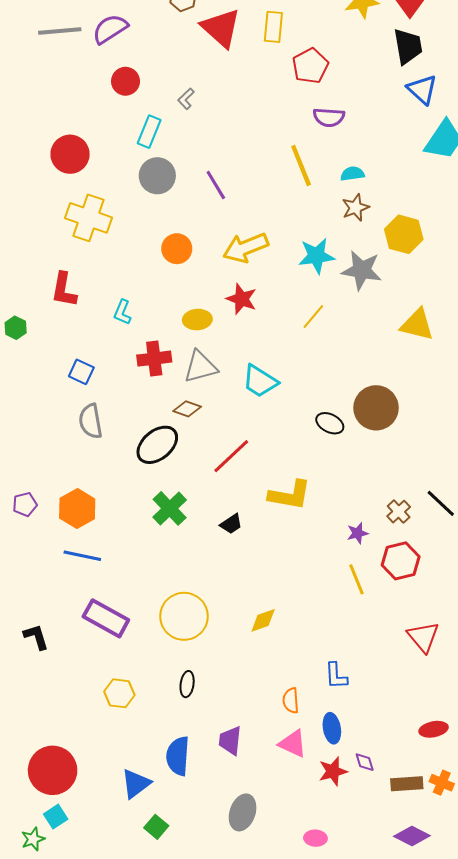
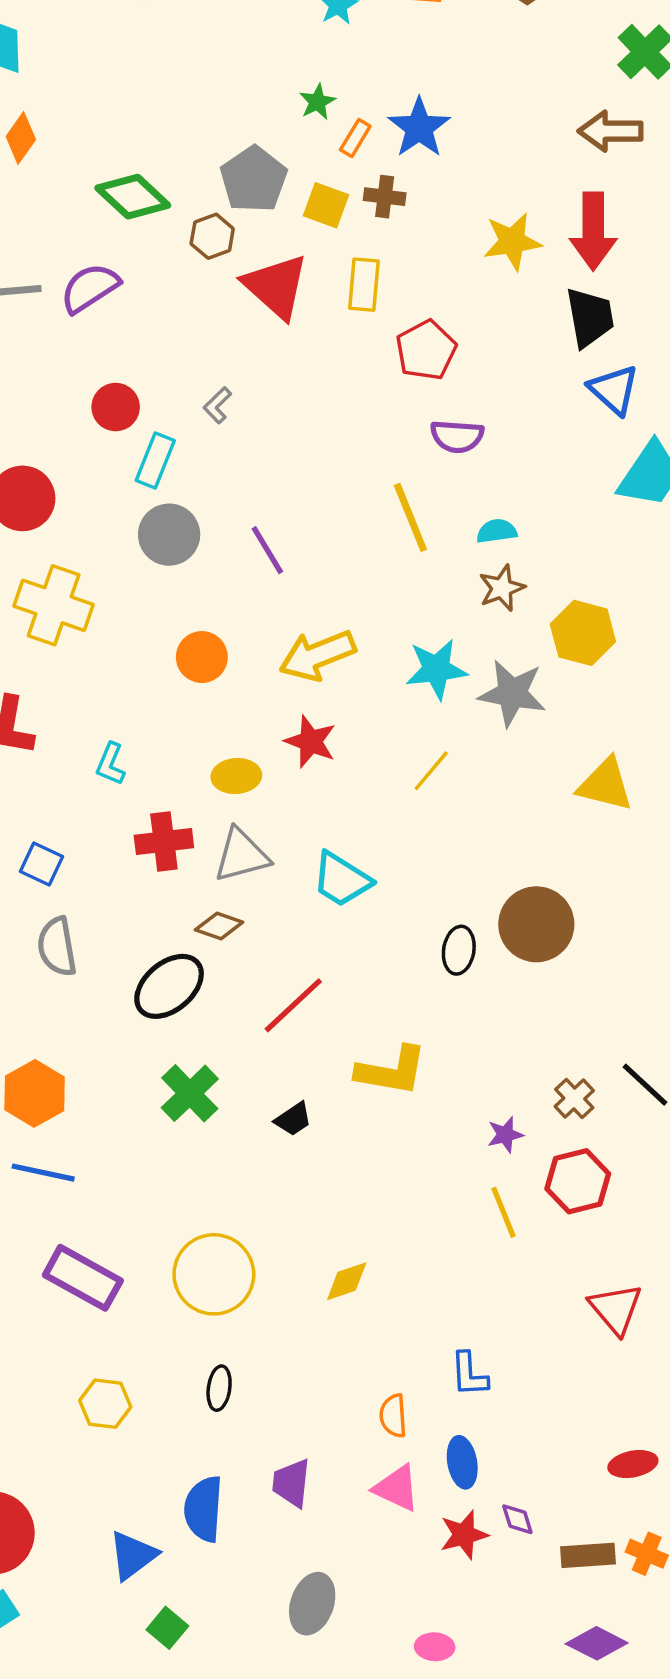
red circle: (125, 81) -> (116, 407), moved
black ellipse: (330, 423) -> (459, 950), turned 72

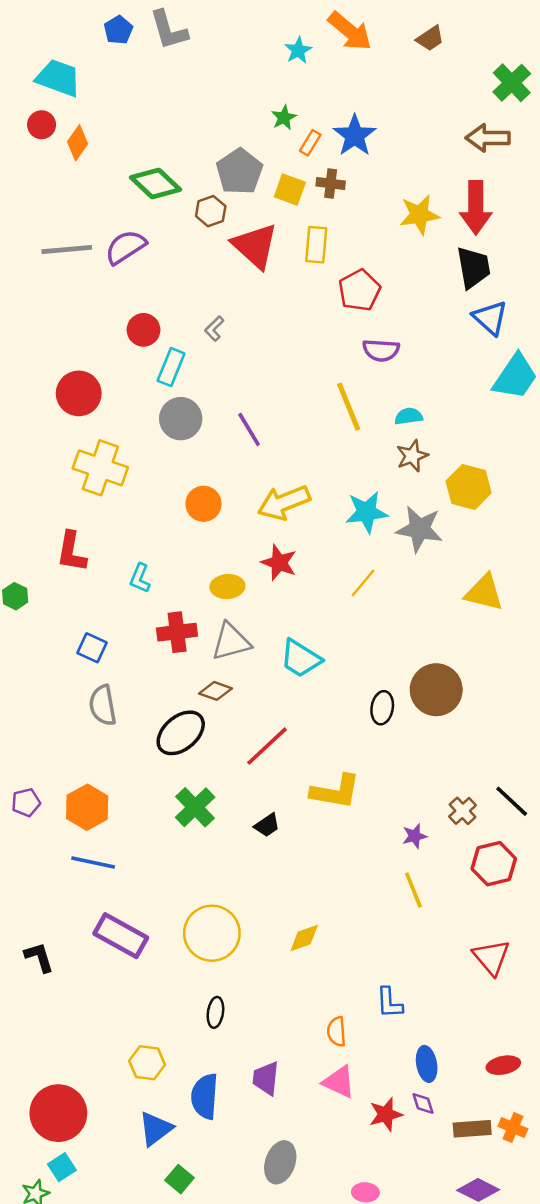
red hexagon: (578, 1181) -> (494, 864), moved
yellow hexagon: (105, 1404) -> (147, 1063), moved
blue ellipse: (462, 1462) -> (427, 1064), moved

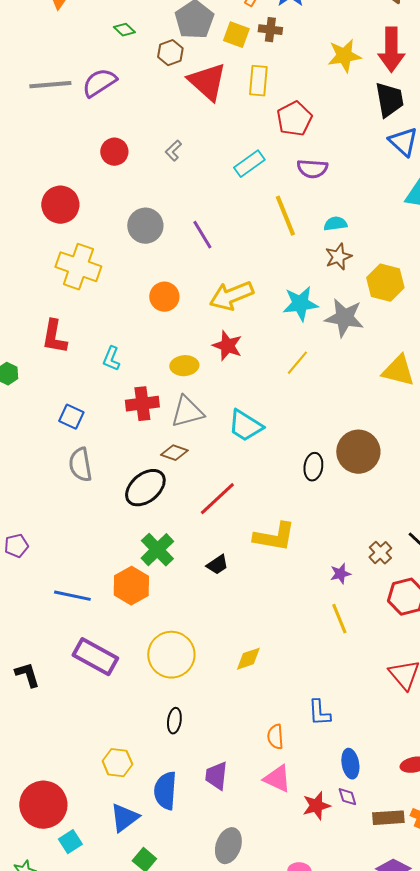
green diamond: (155, 184) -> (124, 30), size x0.5
cyan rectangle: (171, 367) -> (249, 164), moved, turned 32
orange hexagon: (87, 807) -> (131, 586), moved
cyan square: (62, 1167) -> (70, 842), moved

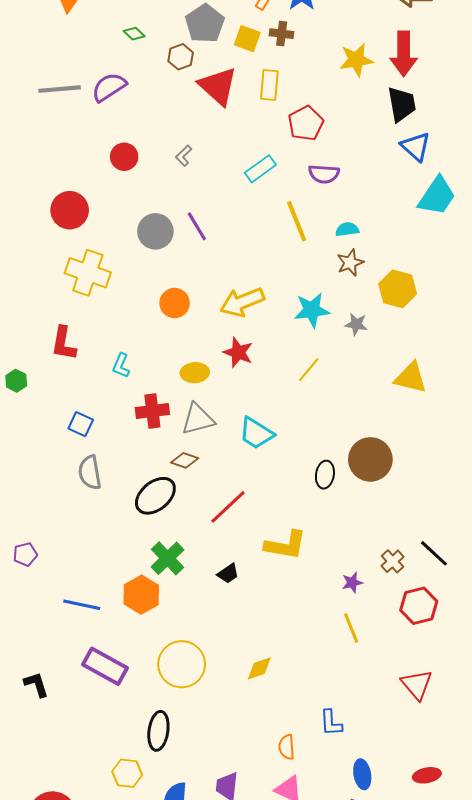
purple line: (202, 235) -> (197, 226), moved
gray star: (344, 318) -> (356, 324), size x0.6
black ellipse: (174, 721) -> (158, 731), moved, size x1.5

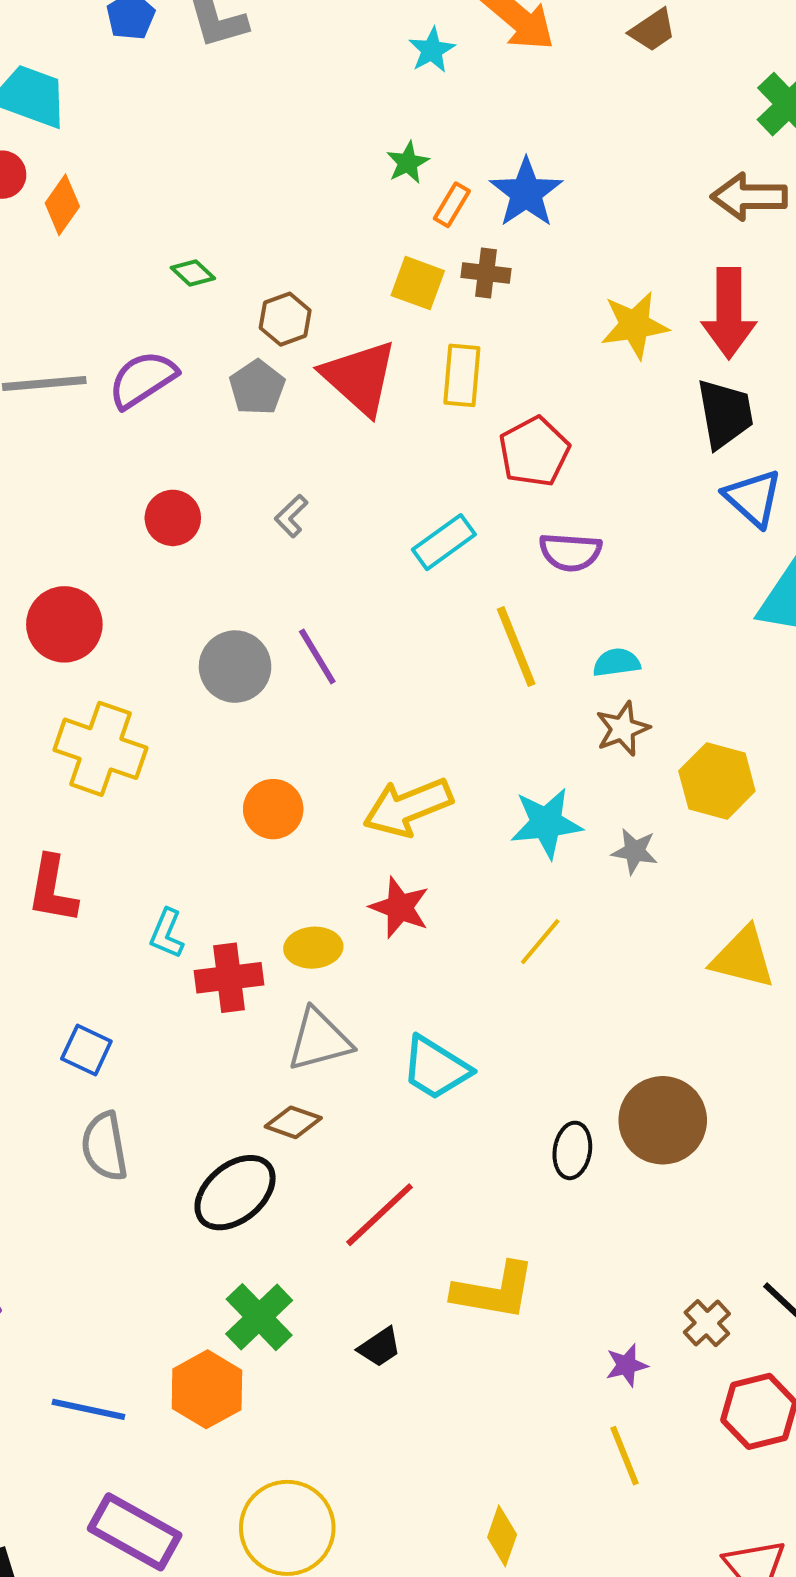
gray pentagon: (205, 24) -> (257, 387), moved, size x0.7
red cross: (152, 411) -> (229, 978), moved
yellow diamond: (259, 668) -> (502, 1536), moved, turned -52

